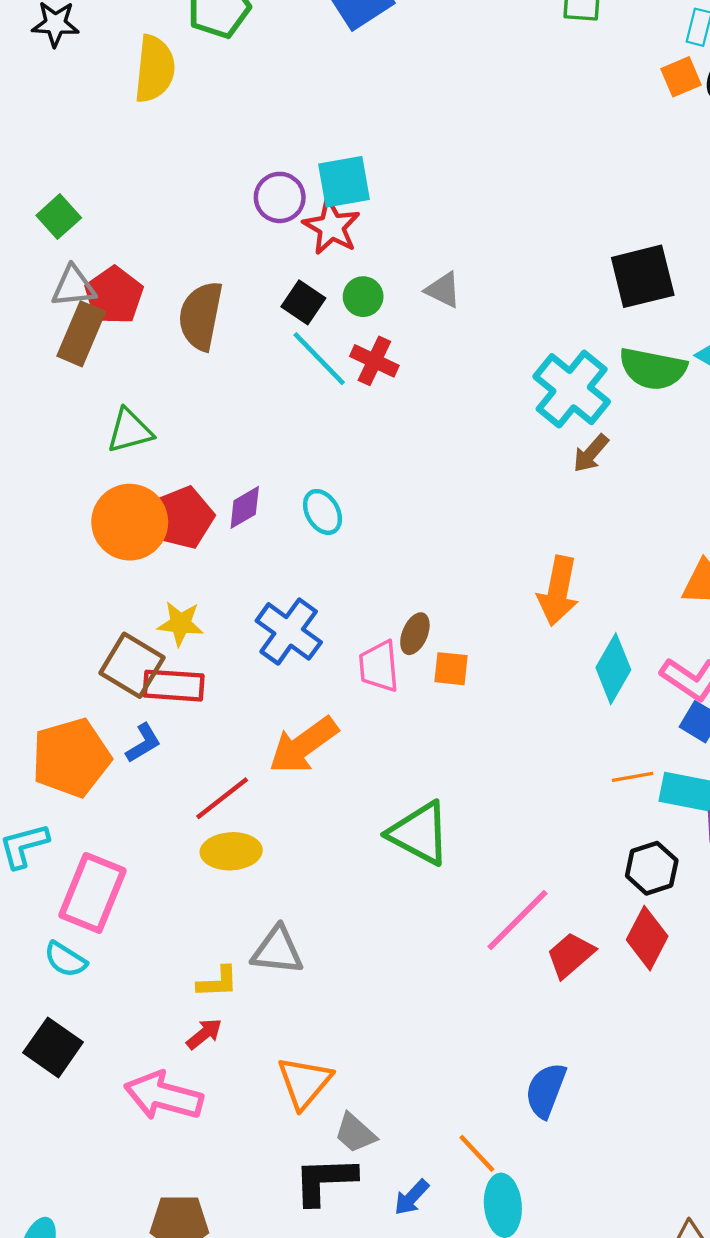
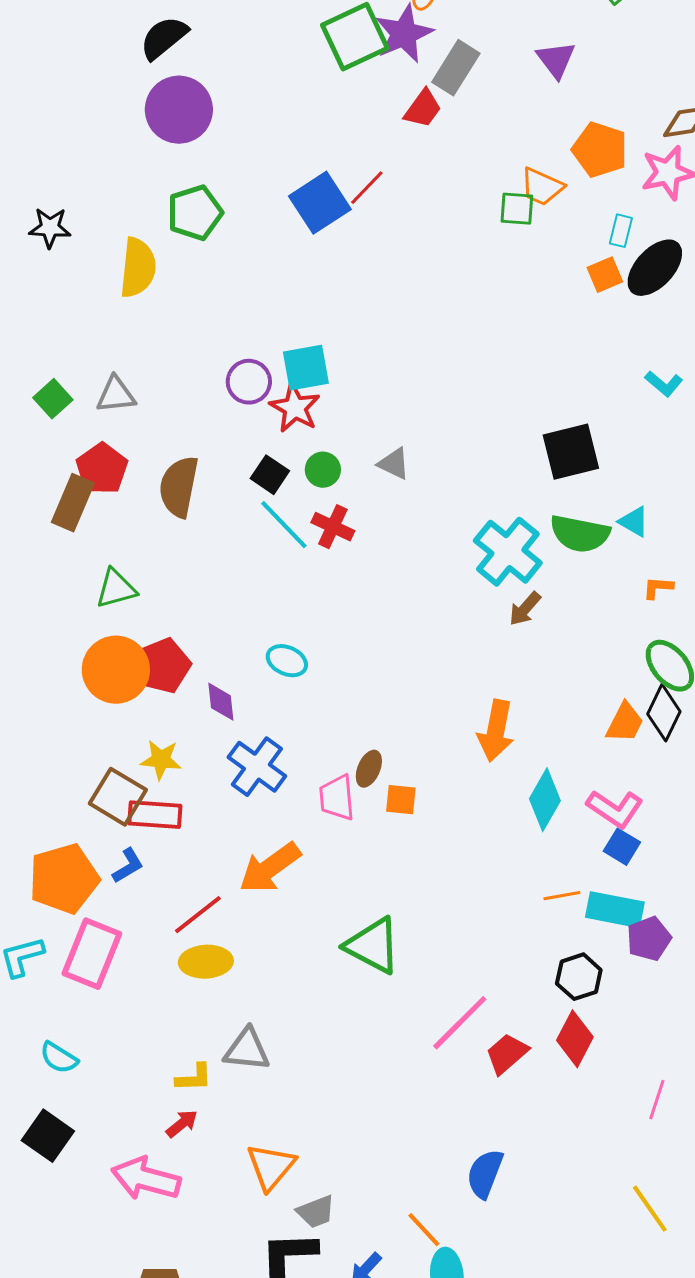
gray triangle: (73, 286) -> (116, 395), moved
purple diamond: (245, 507) -> (221, 702), moved, turned -66
cyan ellipse: (322, 512) -> (287, 661), turned -36
pink rectangle: (93, 893) -> (92, 954), moved
gray trapezoid: (355, 1133) -> (316, 1212), turned -63

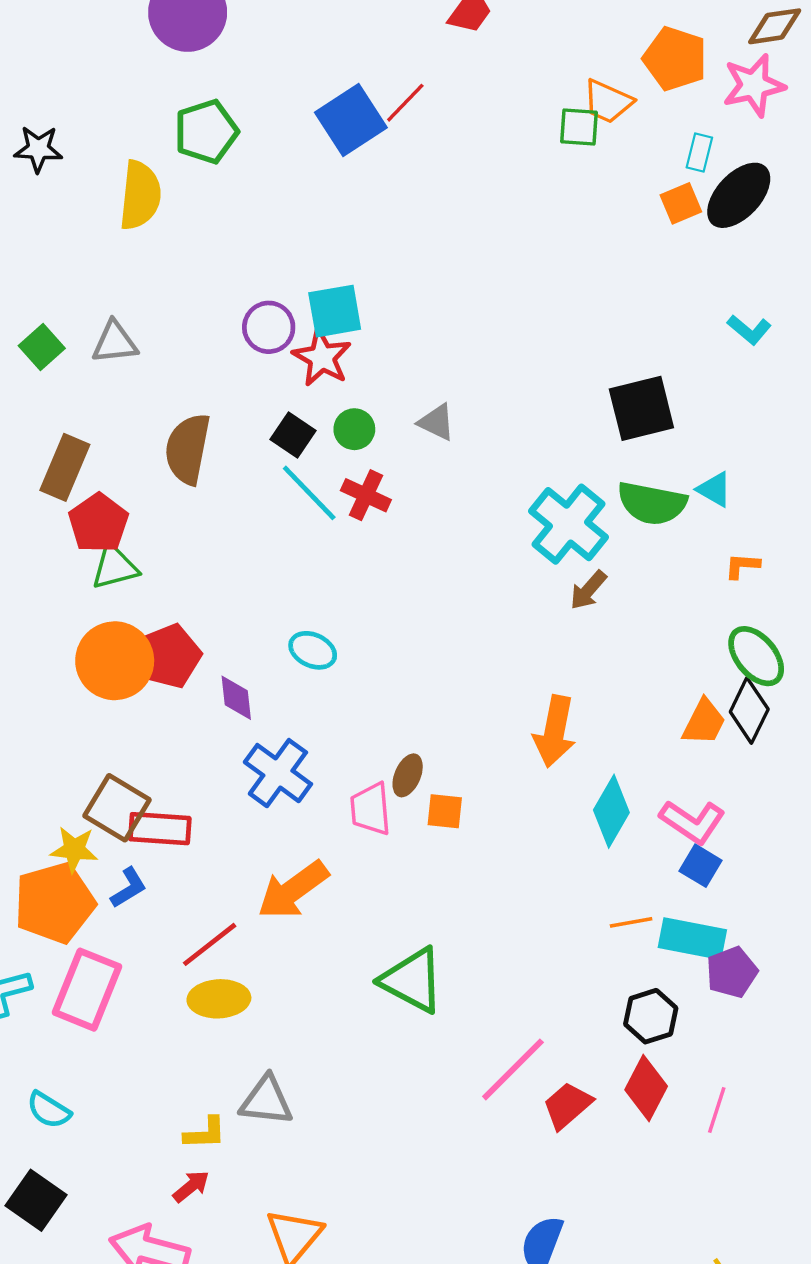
red pentagon: (102, 469) -> (98, 523), moved
yellow star: (161, 760) -> (74, 849), moved
pink line: (657, 1100) -> (717, 1110), moved

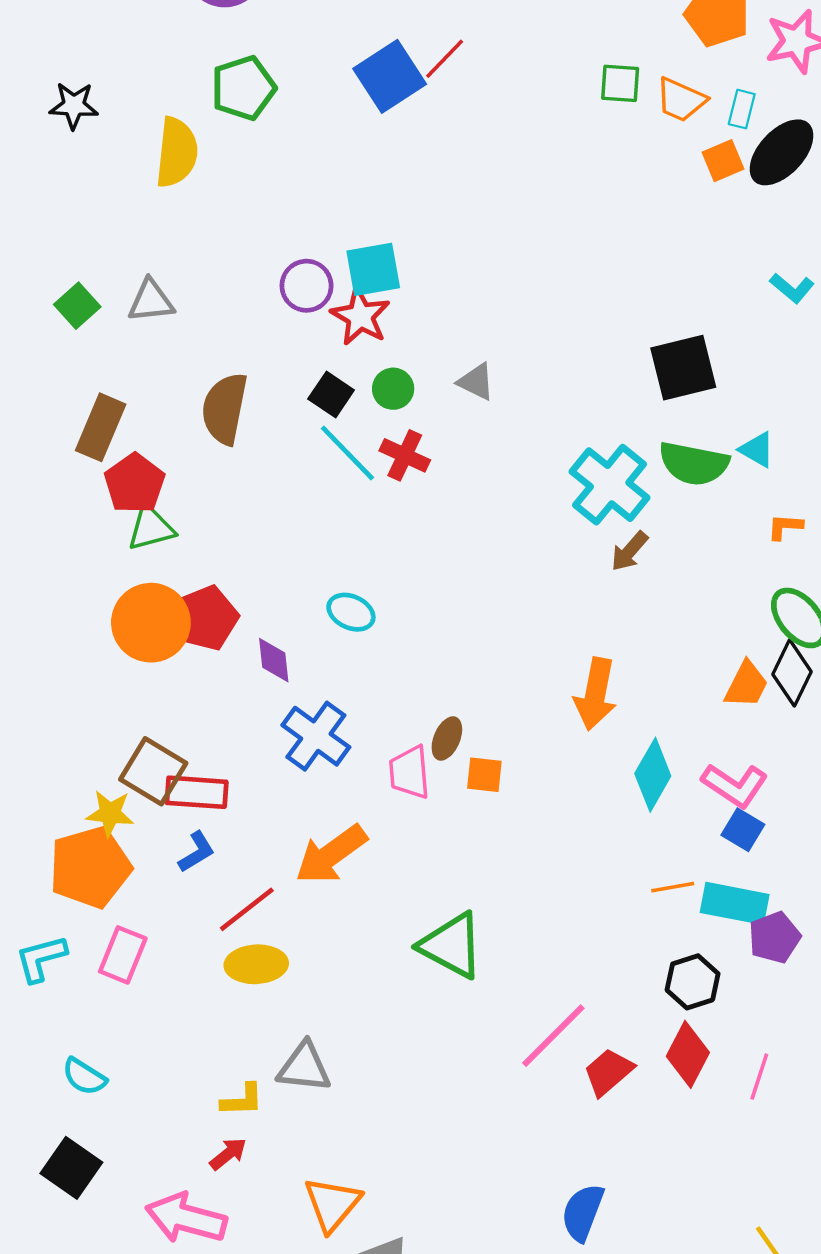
orange trapezoid: (608, 102) -> (681, 100), moved
blue L-shape: (129, 888) -> (197, 852), moved
pink rectangle: (87, 990) -> (123, 955), size x0.7

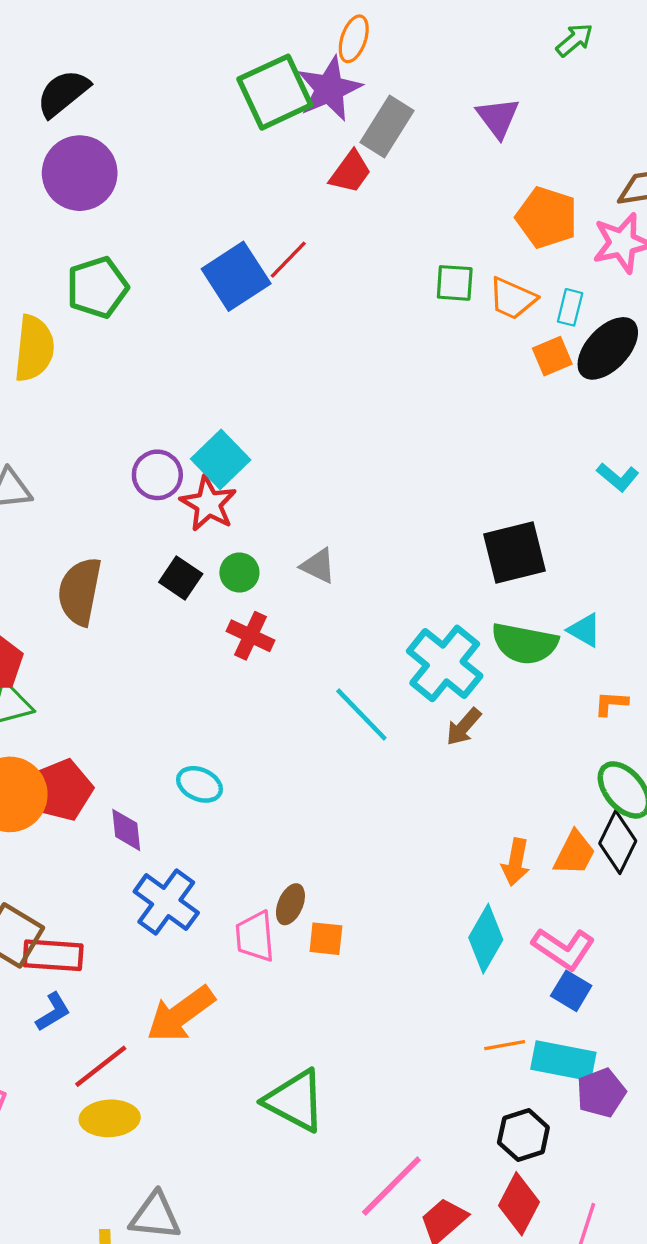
cyan square: (373, 269) -> (221, 459), turned -34
cyan line: (347, 453) -> (361, 715), moved
orange arrow: (595, 694) -> (516, 862), moved, size x0.7

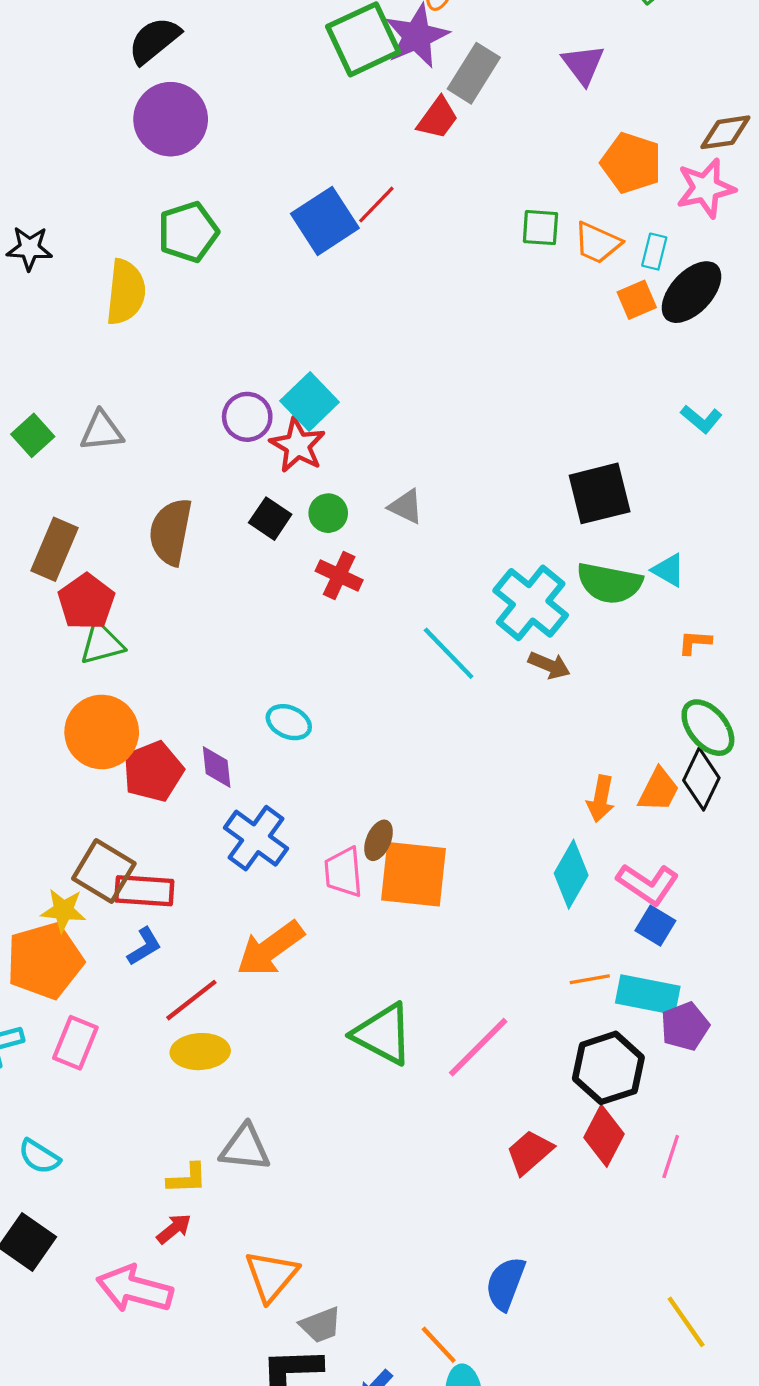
brown arrow: (464, 727) -> (549, 665), turned -108
red pentagon: (62, 790) -> (153, 771), moved
orange square: (326, 939) -> (414, 874), size x2.0
black hexagon: (523, 1135) -> (608, 1068), size x1.4
pink line: (391, 1186) -> (478, 1047), moved

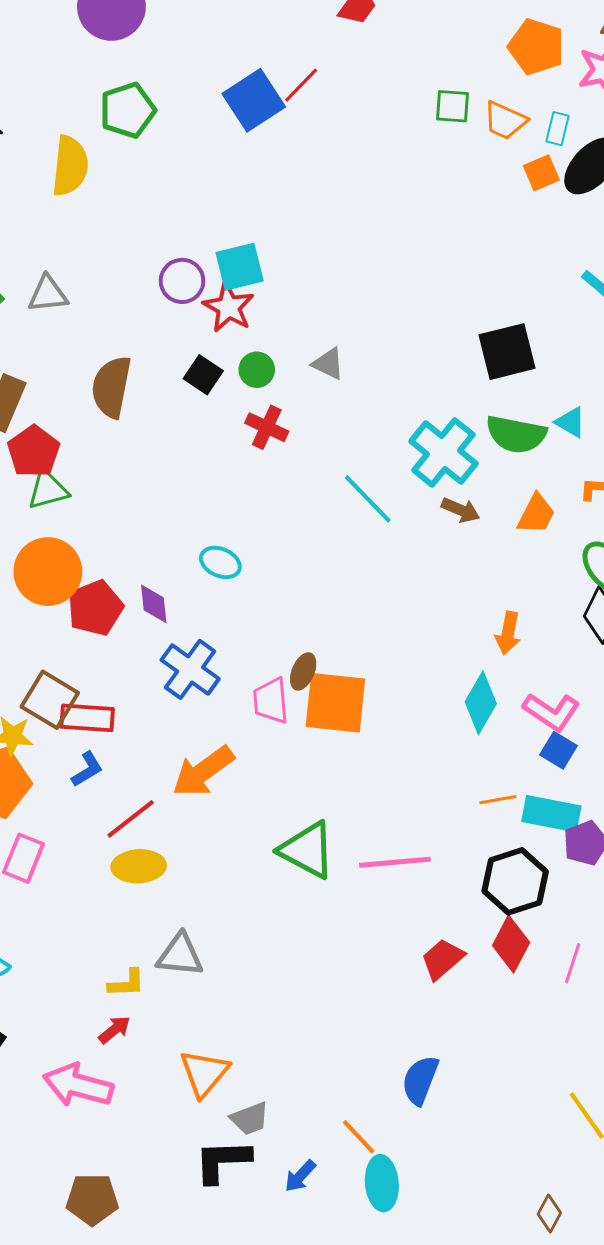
cyan square: (310, 402) -> (240, 267), turned 30
orange trapezoid: (659, 790) -> (536, 514), moved
pink line: (478, 1047) -> (395, 862), turned 40

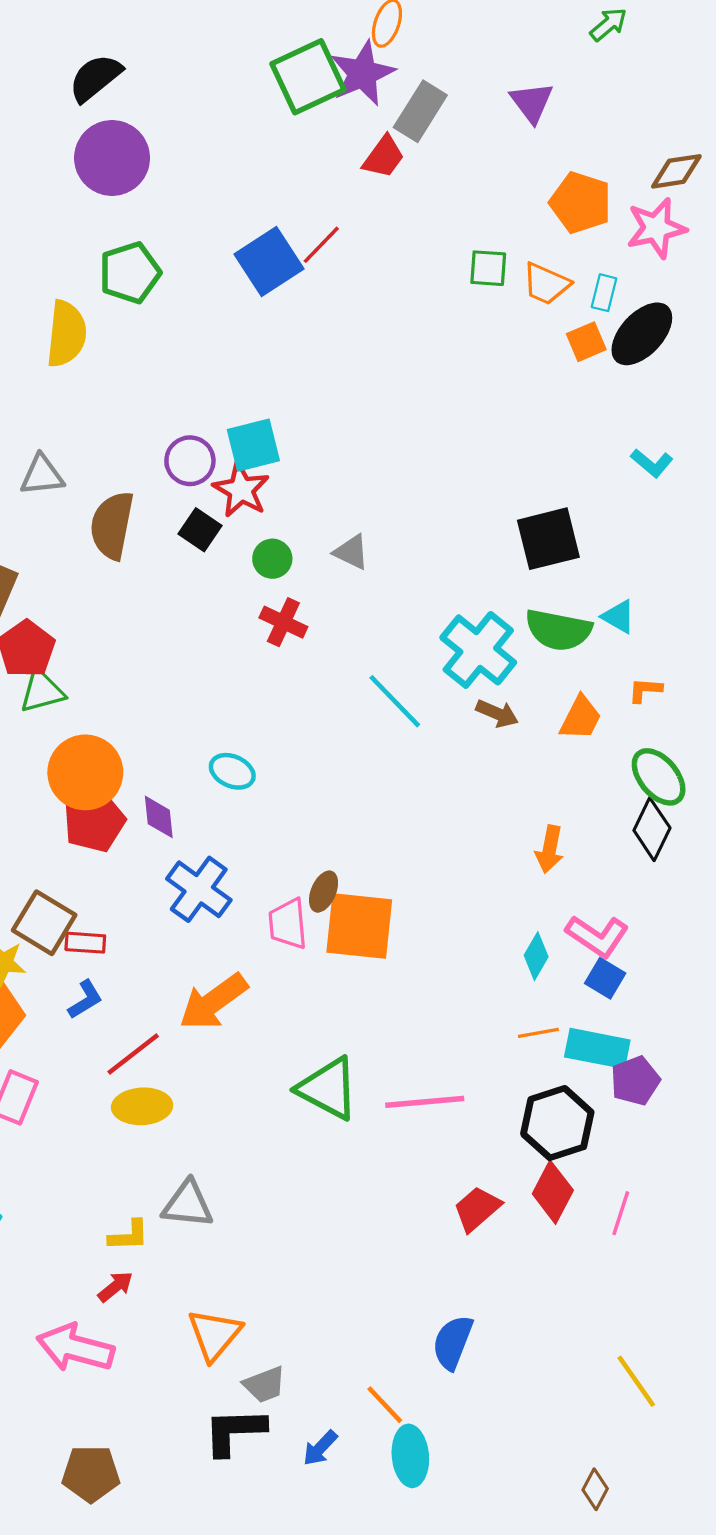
black square: (203, 375) -> (200, 530), moved
brown semicircle: (111, 387) -> (112, 525), moved
orange circle: (48, 572) -> (85, 772), moved
cyan diamond: (481, 703) -> (536, 956), moved, size x0.7
red rectangle: (87, 718) -> (85, 943), size x0.7

